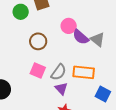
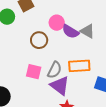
brown circle: (38, 41) -> (39, 40), moved
purple triangle: (61, 89) -> (60, 86), size x1.5

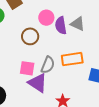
purple semicircle: (70, 31) -> (61, 25), turned 54
purple triangle: (60, 86) -> (38, 83), moved

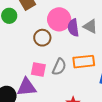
pink circle: (46, 18) -> (59, 19), size x1.5
purple triangle: (38, 83) -> (27, 87), moved, turned -40

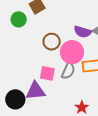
pink circle: (59, 19) -> (72, 52), moved
purple semicircle: (73, 28) -> (83, 32), turned -66

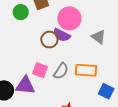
purple semicircle: (83, 32) -> (62, 35), moved
pink circle: (72, 52) -> (69, 18), moved

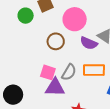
purple semicircle: (62, 35) -> (89, 43), moved
purple triangle: (25, 85) -> (55, 87), moved

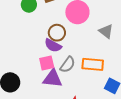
purple semicircle: (89, 43) -> (53, 45), moved
pink square: (48, 72) -> (47, 63), turned -35

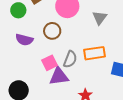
gray triangle: (106, 31) -> (100, 18), turned 42
purple semicircle: (53, 45) -> (24, 40), moved

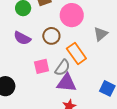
orange rectangle: (95, 53) -> (76, 53), moved, turned 50
purple triangle: (59, 76) -> (67, 83), moved

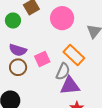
brown circle: (51, 36) -> (18, 67), moved
pink square: (42, 66) -> (42, 59), moved

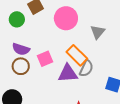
gray semicircle: (63, 71) -> (86, 68), moved
purple triangle: (70, 86) -> (68, 73), moved

